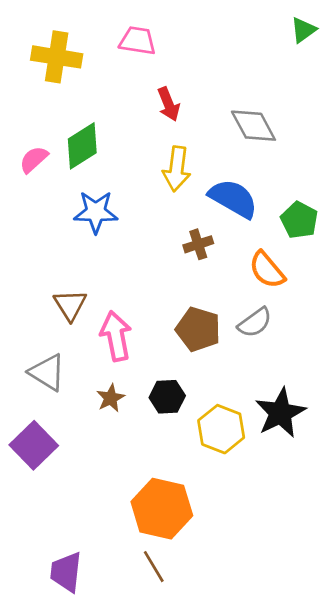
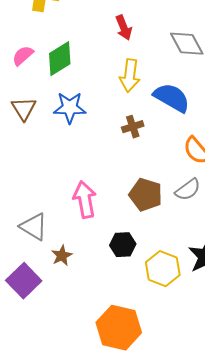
pink semicircle: (34, 159) -> (23, 56), moved
brown cross: (198, 244) -> (133, 127), moved
brown triangle: (70, 305) -> (24, 109), moved
brown star: (111, 398) -> (62, 256), moved

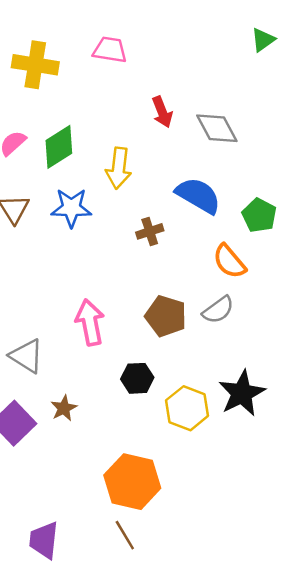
red arrow: (124, 28) -> (162, 112), moved
yellow arrow: (130, 76) -> (119, 168), moved
brown star: (62, 256) -> (64, 408), moved

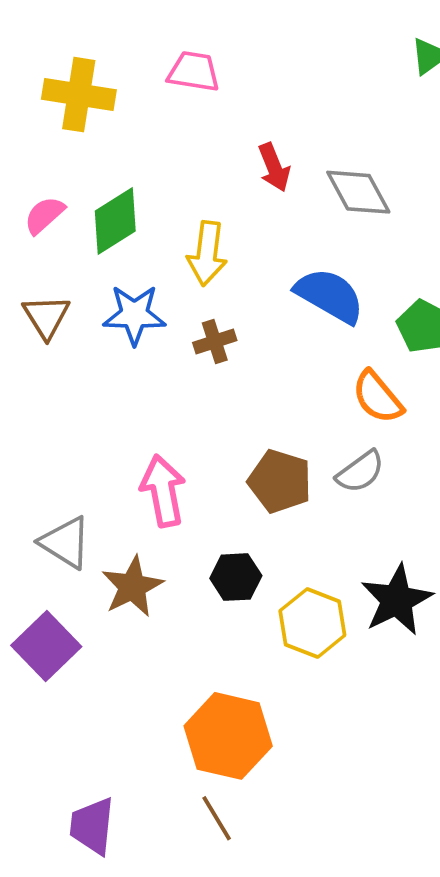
brown cross: (150, 231) -> (215, 342), moved
brown star: (64, 408) -> (132, 587), moved, size x1.5

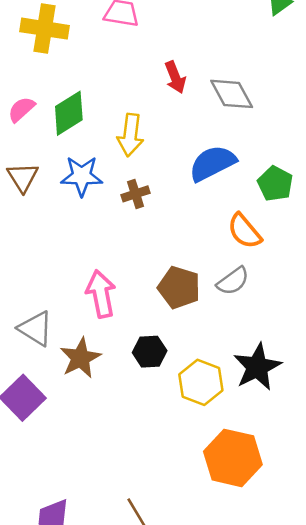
blue semicircle: (330, 296) -> (212, 163), turned -57
orange hexagon: (228, 736) -> (233, 458), moved

